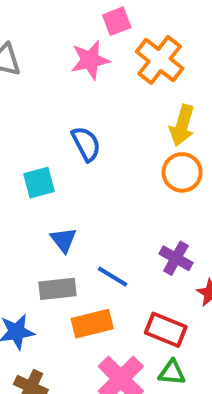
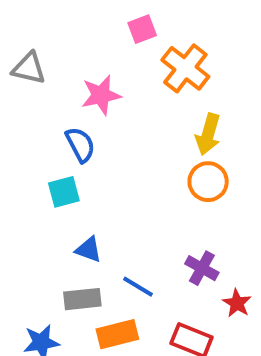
pink star: (90, 60) -> (101, 95), moved
blue semicircle: (86, 144) -> (80, 145), moved
blue triangle: (64, 240) -> (89, 250), turned -32

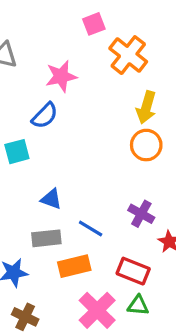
blue semicircle: (80, 145) -> (45, 116), turned 72
cyan square: (64, 192) -> (17, 152), moved

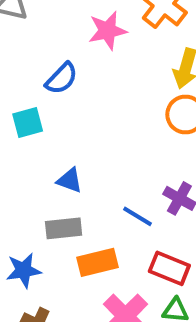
pink star: (61, 76) -> (108, 31), moved
blue line: (91, 228) -> (137, 216), moved

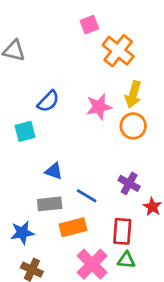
pink star: (108, 31) -> (99, 107), moved
blue line: (137, 216) -> (87, 196), moved
red rectangle: (169, 268) -> (122, 231), turned 72

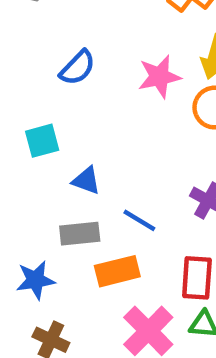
cyan square: (25, 131) -> (42, 141), moved

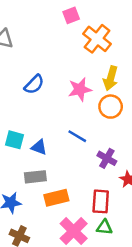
cyan square: (42, 141) -> (14, 140), moved, turned 30
blue line: (139, 220) -> (77, 136), moved

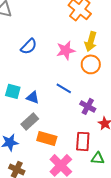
gray rectangle: (35, 177) -> (30, 121), turned -36
orange rectangle: (56, 198) -> (47, 138), turned 30
green triangle: (104, 227) -> (98, 158), moved

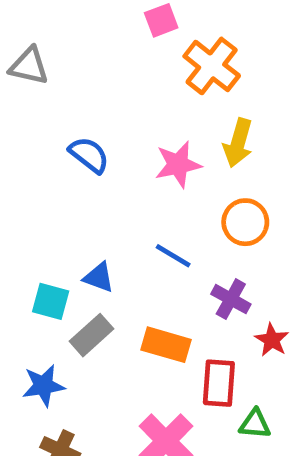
blue semicircle: (29, 46) -> (89, 155), turned -96
orange circle: (91, 64) -> (245, 222), moved
cyan square: (13, 91) -> (51, 301), moved
orange rectangle: (47, 138) -> (166, 345), moved

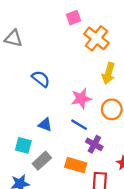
pink star: (178, 164) -> (81, 98), moved
blue triangle: (99, 277) -> (45, 125), moved
purple cross: (231, 299) -> (94, 144), moved

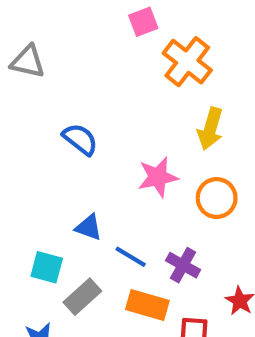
blue line: (79, 125) -> (131, 257), moved

